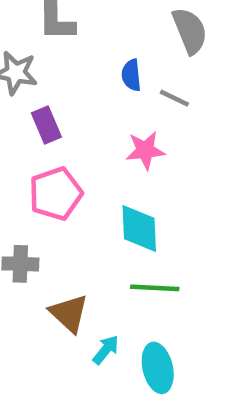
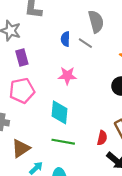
gray line: (174, 98) -> (85, 43), moved
brown triangle: (69, 313) -> (21, 148), turned 36

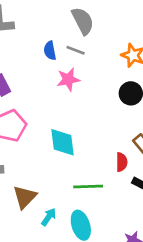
pink star: (67, 76) -> (68, 79), moved
green line: (63, 142) -> (88, 186), moved

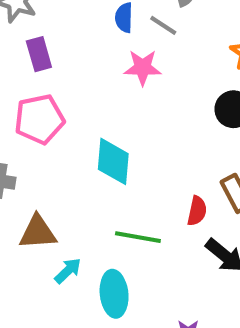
brown triangle: (25, 197) -> (38, 232), turned 30

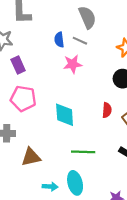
pink pentagon: (39, 119) -> (23, 99), turned 30
red semicircle: (197, 211) -> (107, 110), moved
cyan arrow: (68, 271) -> (50, 187), moved, turned 56

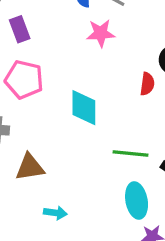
red semicircle: (107, 110) -> (147, 84), moved
green line: (83, 152) -> (130, 153), moved
cyan ellipse: (75, 183) -> (137, 201), moved

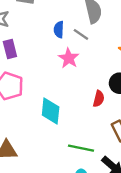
pink star: (101, 33) -> (69, 58), turned 30

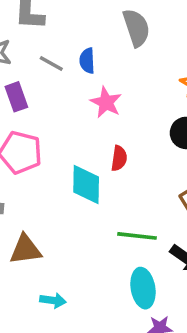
gray line: (81, 34) -> (51, 63), moved
red semicircle: (99, 99) -> (119, 158), moved

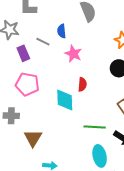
gray line: (51, 63) -> (43, 42), moved
brown triangle: (25, 250) -> (33, 138), turned -48

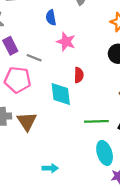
gray line: (43, 42) -> (34, 58), moved
brown triangle: (33, 138) -> (27, 121), moved

